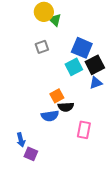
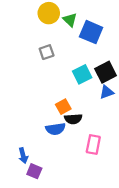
green triangle: (55, 20) -> (70, 20), moved
blue square: (82, 48) -> (91, 32), moved

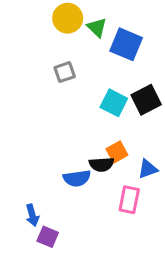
cyan square: (82, 74) -> (114, 103), turned -36
blue triangle: (107, 92) -> (148, 169), moved
orange square: (63, 107) -> (117, 152), moved

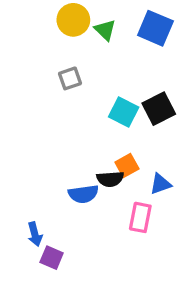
blue square: (126, 44) -> (155, 28), moved

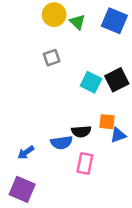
orange square: (127, 166) -> (107, 122), moved, turned 35
pink rectangle: (140, 217) -> (85, 163), moved
blue arrow: (35, 234) -> (26, 152), moved, turned 70
purple square: (52, 258) -> (22, 189), moved, size x1.5

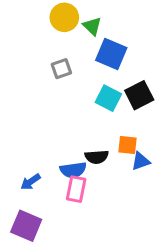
blue square: (114, 21) -> (111, 54), moved
pink rectangle: (85, 163) -> (76, 189), moved

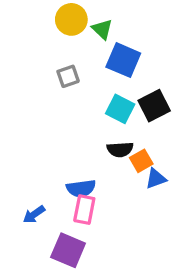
orange square: (127, 145) -> (141, 161), turned -36
black semicircle: (97, 157) -> (120, 149), moved
blue arrow: (31, 182) -> (34, 214), moved
purple square: (26, 226) -> (68, 250), moved

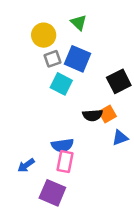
yellow circle: (71, 19) -> (44, 35), moved
blue square: (123, 60) -> (77, 59), moved
cyan square: (120, 109) -> (61, 84), moved
orange square: (141, 161) -> (108, 114), moved

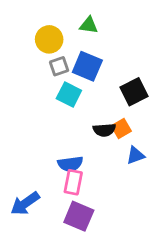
green triangle: (79, 23) -> (89, 25), turned -36
blue arrow: (26, 165) -> (25, 203), moved, size x1.5
purple square: (52, 193) -> (79, 216), moved

